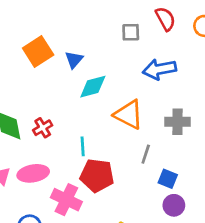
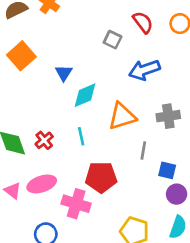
gray square: (131, 32) -> (113, 40), turned 36
orange square: (38, 52) -> (21, 56), moved
orange triangle: (129, 115) -> (122, 116), turned -36
cyan line: (83, 146) -> (81, 136), moved

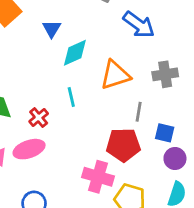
blue arrow: (144, 70) -> (139, 25), turned -124
red cross: (44, 140) -> (39, 118), moved
red pentagon: (101, 177) -> (123, 145), moved
pink cross: (76, 204) -> (98, 177), moved

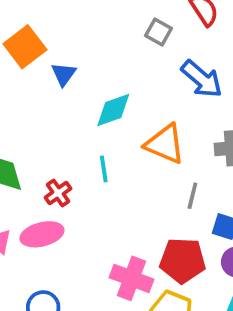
blue triangle: (52, 29) -> (64, 74), moved
orange triangle: (115, 75) -> (165, 144), turned 36
red pentagon: (123, 145) -> (183, 260), moved

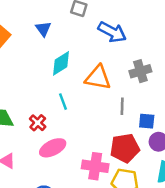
blue triangle: (64, 74) -> (43, 29), moved
pink ellipse: (42, 234) -> (53, 148), moved

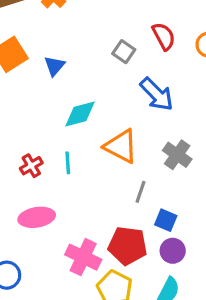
blue triangle: (43, 29) -> (54, 66), moved
gray cross: (140, 71) -> (177, 155), turned 35
red cross: (38, 123) -> (31, 166), moved

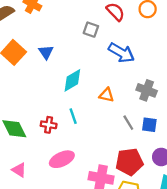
orange triangle: (121, 146) -> (107, 95), size x0.6
red cross: (31, 166) -> (49, 125), turned -35
gray line: (140, 192) -> (128, 123), turned -35
blue square: (166, 220) -> (149, 125), moved

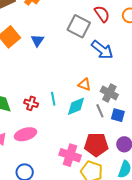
gray square: (91, 30) -> (79, 26), size x1.6
cyan diamond: (72, 80) -> (76, 106), moved
gray cross: (147, 90) -> (109, 93), moved
pink ellipse: (62, 159) -> (25, 134), moved

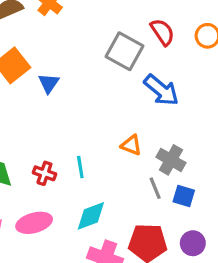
blue triangle: (37, 40) -> (49, 83), moved
cyan diamond: (76, 106) -> (91, 216), moved

